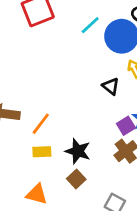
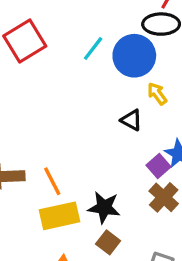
orange line: (41, 124) -> (52, 181), turned -55
yellow rectangle: (42, 152) -> (60, 216), size x1.6

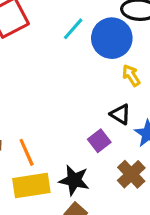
black triangle: (131, 120) -> (120, 114), moved
purple square: (158, 166) -> (99, 141), moved

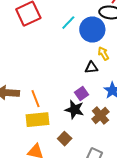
black triangle: (120, 114) -> (91, 68), moved, turned -40
black star: (74, 180) -> (74, 110), moved

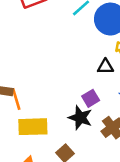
orange line: (35, 99) -> (16, 99), moved

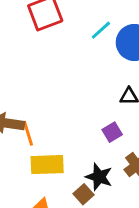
black star: (80, 118) -> (99, 177), moved

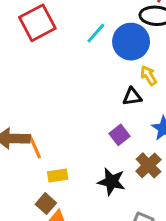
yellow rectangle: (47, 165) -> (58, 175), size x0.6
brown square: (83, 194) -> (46, 204), moved

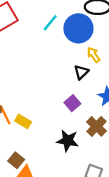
black triangle: (132, 97) -> (81, 72), turned -35
yellow rectangle: (58, 175) -> (23, 121), moved, turned 42

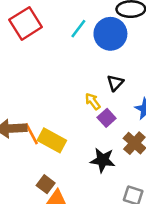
yellow arrow: (94, 55) -> (93, 101), moved
yellow rectangle: (23, 121) -> (52, 140), size x1.5

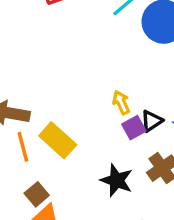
black triangle: (115, 83) -> (152, 121), moved
orange line: (31, 134) -> (23, 147), moved

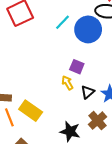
purple square: (134, 128) -> (77, 67), moved, turned -32

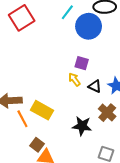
cyan line: (63, 22) -> (67, 12), moved
black triangle: (88, 92) -> (95, 86), turned -48

